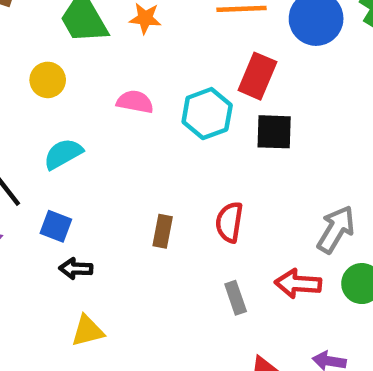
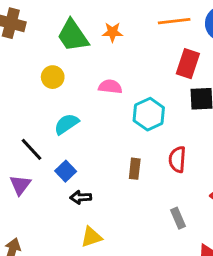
cyan hexagon: (207, 114) -> (149, 114), moved
blue square: (56, 226) -> (66, 171), turned 30
gray rectangle: (236, 298) -> (178, 218), moved

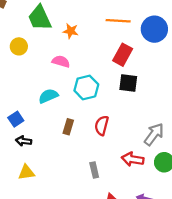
orange star: (112, 32) -> (71, 31), moved
cyan semicircle: (67, 124) -> (48, 96), moved

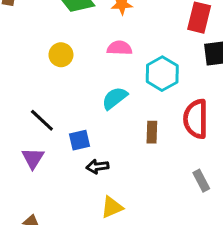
yellow circle: (19, 46) -> (61, 55), moved
blue square: (16, 119) -> (79, 140), turned 35
red semicircle: (102, 125) -> (196, 119), size x1.4

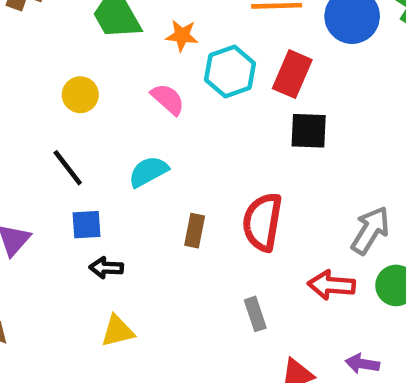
pink semicircle: (119, 48) -> (168, 99), turned 30
cyan hexagon: (162, 74) -> (230, 72), moved
black line: (42, 120) -> (68, 168), moved

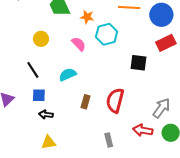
red rectangle: (292, 74) -> (166, 43), moved, turned 36

